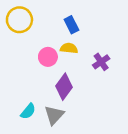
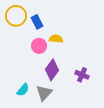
blue rectangle: (71, 25) -> (37, 22), moved
purple cross: (101, 62) -> (82, 75), moved, turned -32

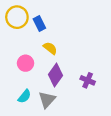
yellow semicircle: (56, 39) -> (50, 48), moved, turned 32
pink circle: (39, 46) -> (26, 63), moved

